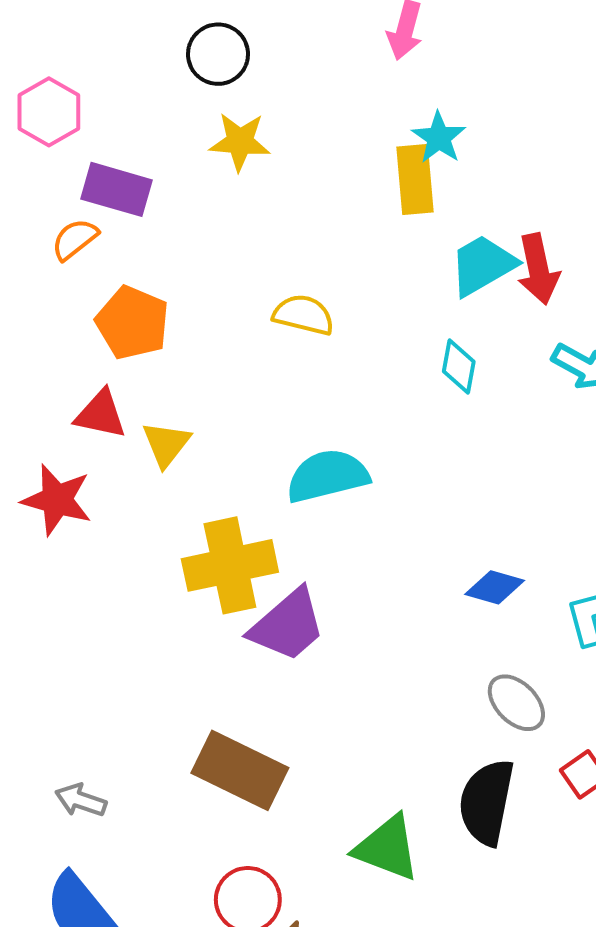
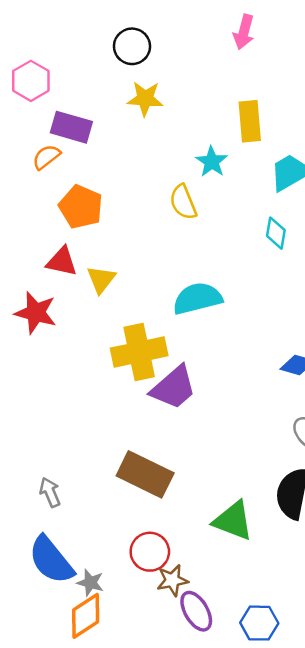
cyan star: (439, 138) -> (212, 162), moved
yellow semicircle: (304, 315) -> (183, 202), turned -126
gray arrow: (81, 800) -> (50, 492), turned 48

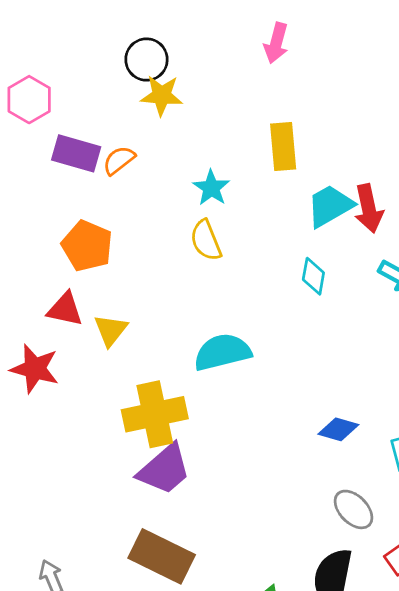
yellow star: (145, 99) -> (162, 95), moved
orange semicircle: (46, 157) -> (119, 160), moved
cyan star: (212, 162) -> (211, 188), moved
purple trapezoid: (174, 388) -> (164, 469), moved

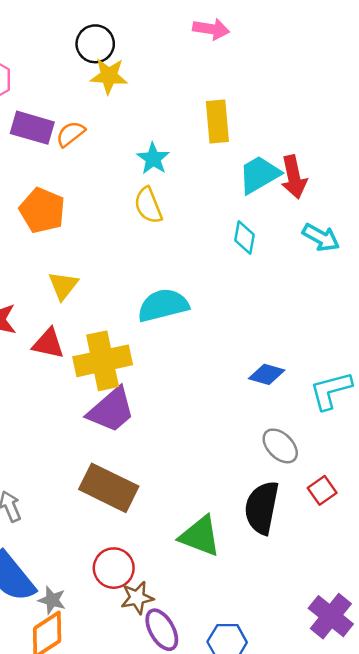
pink arrow: (276, 43) -> (211, 29), turned -96
red triangle: (65, 309) -> (48, 344), moved

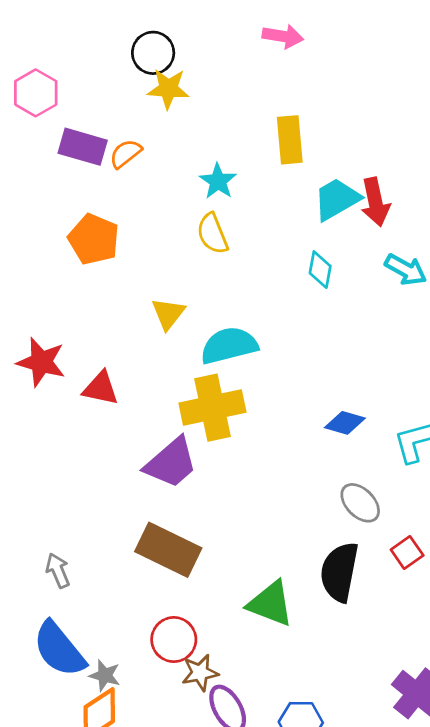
yellow triangle: (63, 286) -> (168, 314), moved
yellow cross: (103, 361) -> (212, 408), moved

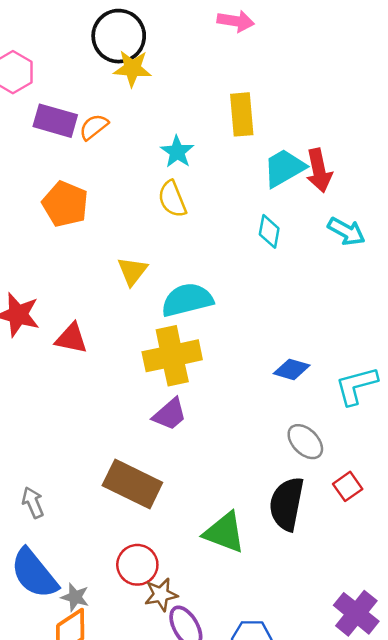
black circle: (153, 53) -> (119, 36), size x1.4
purple trapezoid: (171, 463) -> (170, 414), moved, size x0.7

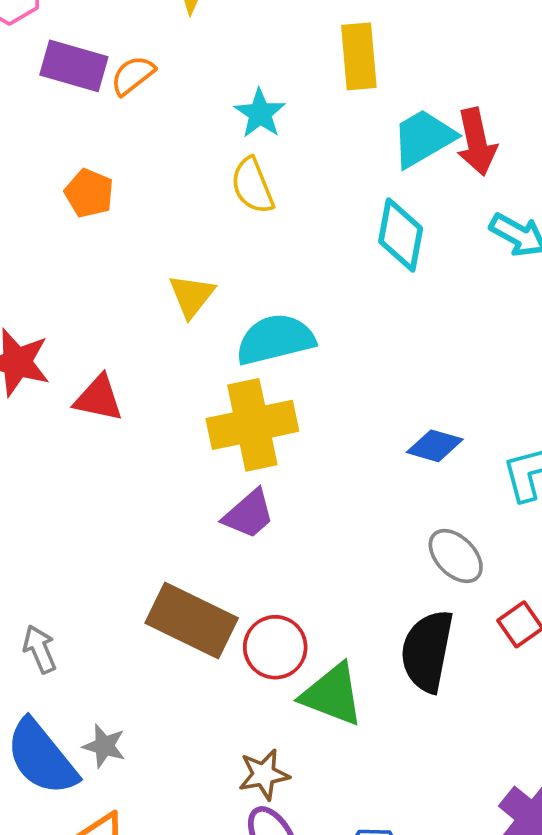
orange pentagon: (65, 204) -> (89, 193), size x0.7
cyan diamond: (269, 231) -> (401, 235), size x1.4
red circle: (137, 565) -> (275, 647), moved
brown star: (161, 595) -> (264, 774), moved
gray star: (75, 597) -> (104, 746), moved

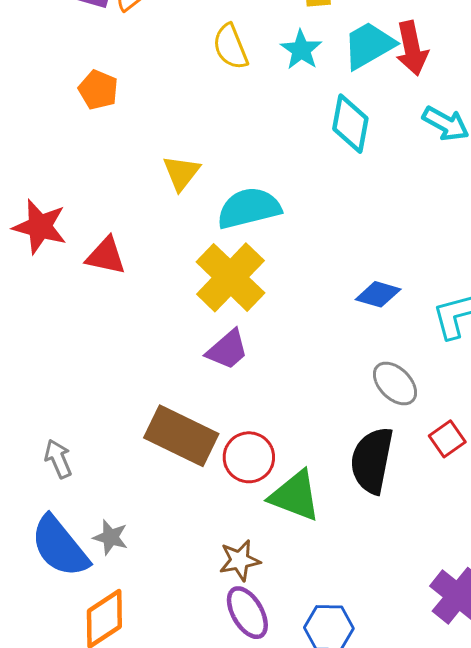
cyan star: (260, 113) -> (301, 50), moved
yellow semicircle: (252, 186) -> (230, 47), moved
yellow cross: (252, 425) -> (230, 277), turned -34

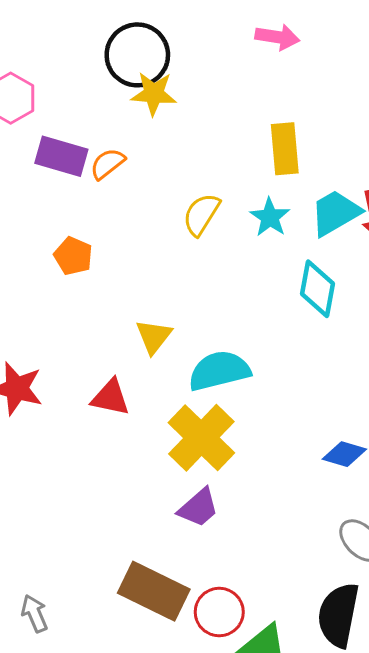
yellow semicircle: (230, 47) -> (201, 214), turned 54
red triangle: (106, 256) -> (111, 398), moved

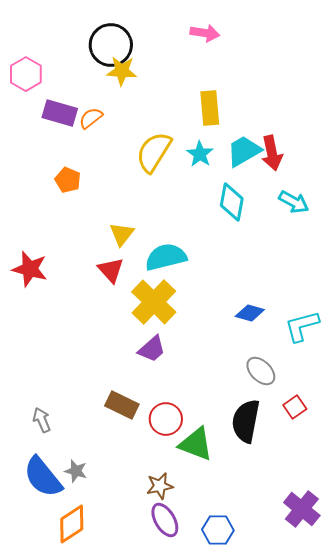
yellow semicircle: (201, 214) -> (154, 152), size x1.4
red triangle: (111, 398) -> (111, 270), moved, turned 36
brown rectangle: (154, 591) -> (122, 405), size x0.7

